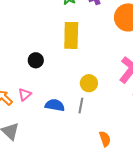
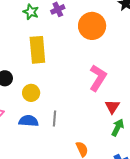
yellow circle: (89, 83) -> (31, 93), moved

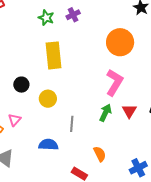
orange circle: (92, 26) -> (120, 42), moved
blue semicircle: (29, 121) -> (48, 145), moved
green arrow: (118, 128) -> (105, 113), moved

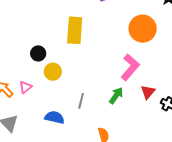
yellow circle: (48, 99) -> (53, 72), moved
red triangle: (129, 111) -> (148, 92), moved

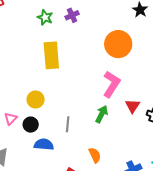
black circle: (38, 53) -> (31, 125), moved

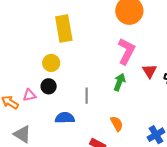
yellow circle: (36, 99) -> (51, 63), moved
pink triangle: (11, 119) -> (29, 95), turned 40
black circle: (31, 125) -> (49, 86), moved

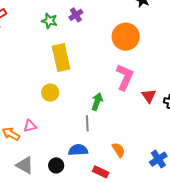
green arrow: (119, 82) -> (97, 102), moved
black circle: (49, 86) -> (56, 165), moved
blue semicircle: (65, 118) -> (78, 150), moved

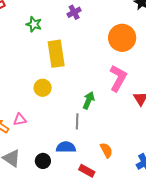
green star: (49, 21) -> (34, 24), moved

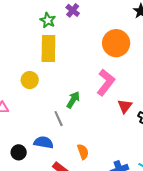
purple cross: (74, 12) -> (73, 10), turned -32
green star: (34, 24) -> (48, 20), moved
gray line: (77, 121) -> (59, 119), turned -35

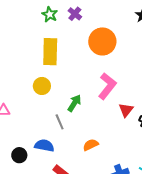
green star: (48, 20) -> (50, 14), moved
orange circle: (116, 43) -> (102, 41), moved
yellow circle: (30, 80) -> (42, 86), moved
orange semicircle: (83, 152) -> (91, 145), moved, turned -98

